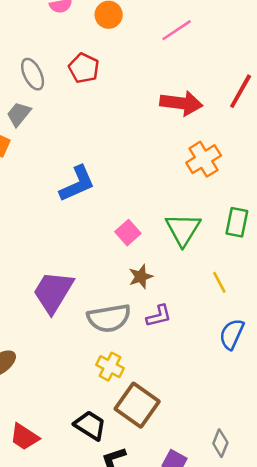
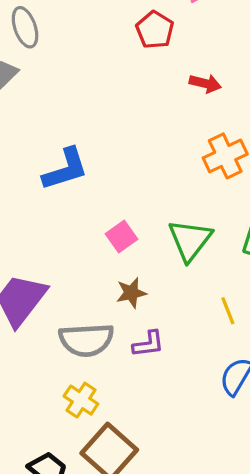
red pentagon: (84, 68) -> (155, 30), moved
red arrow: (181, 103) -> (205, 83), size x0.6

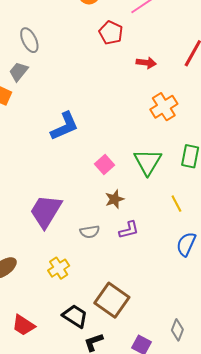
gray semicircle: (86, 340) -> (90, 232), size x0.6
yellow cross: (81, 400) -> (59, 268), moved, turned 30

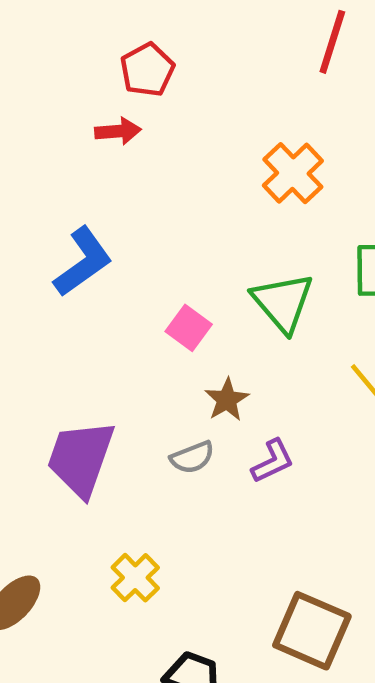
red pentagon: (111, 33) -> (147, 70), moved, turned 30
red arrow: (146, 63) -> (118, 131), moved
gray semicircle: (90, 232) -> (192, 457), moved
brown square: (112, 300) -> (312, 631), moved

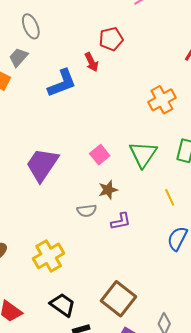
red arrow: (118, 131) -> (91, 62), turned 54
blue L-shape: (83, 262) -> (62, 83), moved
purple trapezoid: (81, 458) -> (42, 165), moved
yellow cross: (135, 578) -> (49, 256), size x1.4

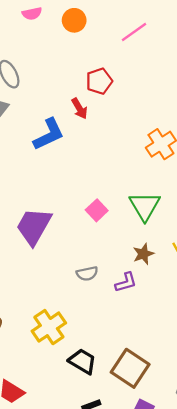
brown star: (108, 190) -> (143, 254), moved
black trapezoid: (62, 305) -> (82, 361), moved

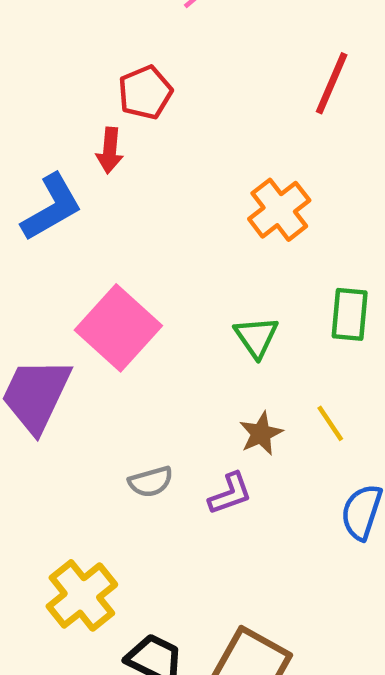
red arrow: (79, 108) -> (110, 150), turned 40
green triangle: (145, 206) -> (256, 337), size x0.7
pink square: (97, 210) -> (118, 328), moved, size x1.8

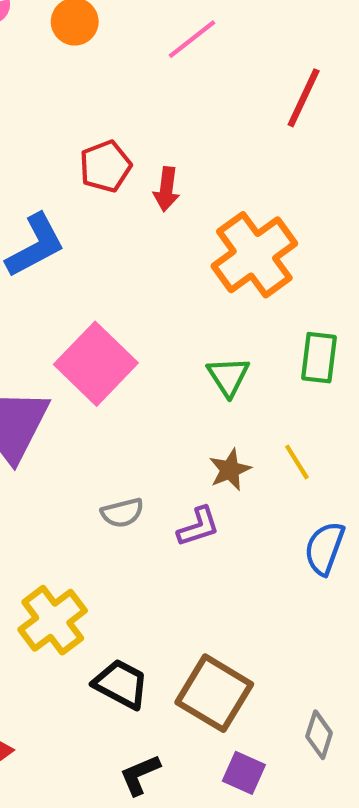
red line: (332, 83) -> (304, 98), moved
red pentagon: (145, 92) -> (105, 166), moved
red arrow: (110, 150) -> (166, 189), moved
orange cross: (279, 210) -> (254, 255), size x1.4

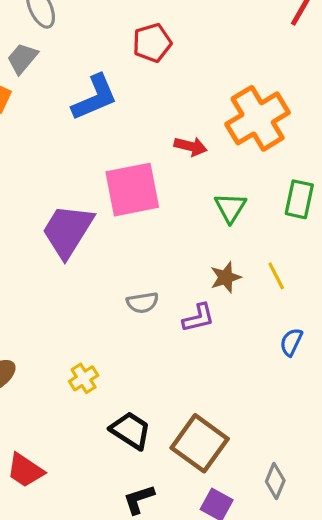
red arrow: (166, 189) -> (191, 146), moved, turned -88
pink square: (96, 364) -> (132, 190), turned 30
blue semicircle: (324, 548) -> (291, 342), size x0.7
yellow cross: (53, 620) -> (84, 378), size x0.6

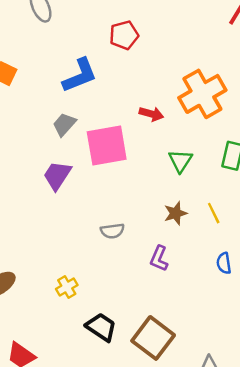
gray trapezoid: (22, 58) -> (64, 124), moved
purple trapezoid: (68, 231) -> (57, 175), size x0.7
purple L-shape: (198, 318) -> (159, 259), moved, turned 125
blue semicircle: (291, 342) -> (224, 263), turned -35

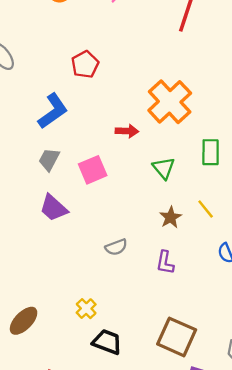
pink square: (107, 146) -> (93, 170), size x0.7
purple trapezoid: (57, 175) -> (53, 208), turned -68
black trapezoid: (101, 327) -> (107, 342), moved

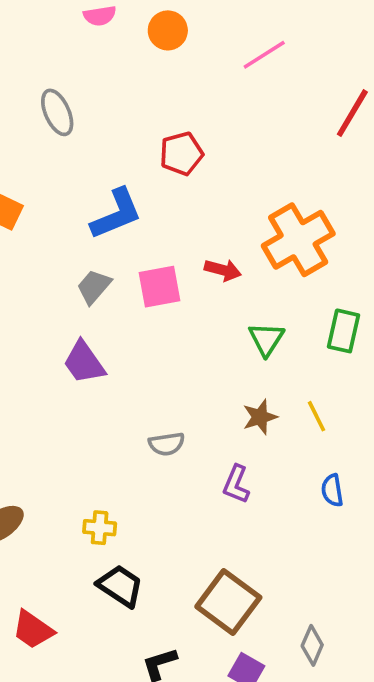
pink square: (93, 170) -> (159, 287), moved
yellow cross: (86, 309) -> (100, 528), turned 36

